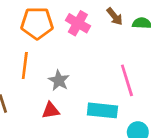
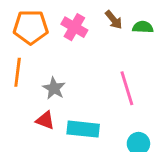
red triangle: (51, 110) -> (45, 120), turned 30
cyan rectangle: (102, 110) -> (83, 129), moved

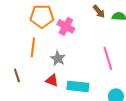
pink cross: (74, 27) -> (66, 26), moved

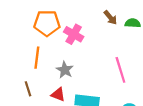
brown line: (17, 75) -> (28, 89), moved

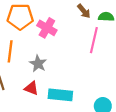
pink line: (120, 70) -> (94, 40), moved, turned 30

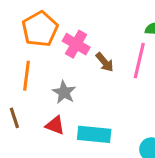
brown arrow: (84, 11) -> (105, 62), moved
orange pentagon: (20, 17) -> (40, 29), turned -30

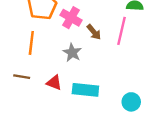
gray star: (64, 92) -> (72, 53), moved
brown line: (14, 118) -> (22, 77), turned -63

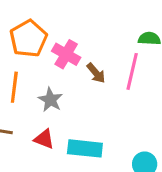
gray star: (72, 53) -> (50, 100), moved

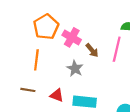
gray star: (50, 100) -> (75, 69), moved

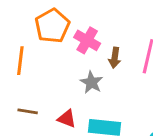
brown arrow: (92, 50) -> (115, 58), turned 48
orange line: (36, 60) -> (20, 61), moved

